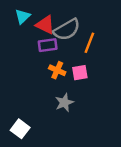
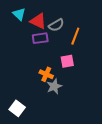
cyan triangle: (23, 16) -> (19, 14), turned -32
gray semicircle: (67, 30) -> (56, 25), size x0.7
orange cross: (57, 70) -> (46, 74), moved

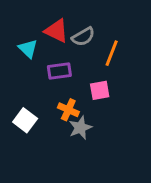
cyan triangle: (19, 14) -> (28, 49), moved
purple rectangle: (40, 38) -> (59, 71), moved
white square: (17, 108) -> (25, 120), moved

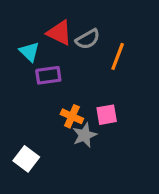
purple rectangle: (59, 71) -> (48, 75), moved
pink square: (100, 90) -> (107, 115), moved
white square: (25, 120) -> (26, 159), moved

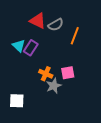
cyan triangle: (29, 52) -> (19, 46), moved
purple rectangle: (48, 75) -> (31, 48), turned -49
white square: (26, 159) -> (17, 101), turned -35

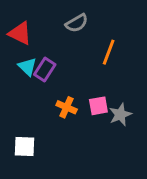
red triangle: (38, 21) -> (20, 33), moved
gray semicircle: (56, 25) -> (77, 23), moved
gray star: (54, 86) -> (120, 115), moved

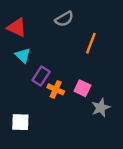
purple rectangle: (45, 70) -> (41, 76), moved
pink square: (98, 106) -> (82, 88), turned 35
gray star: (120, 115) -> (101, 108), moved

